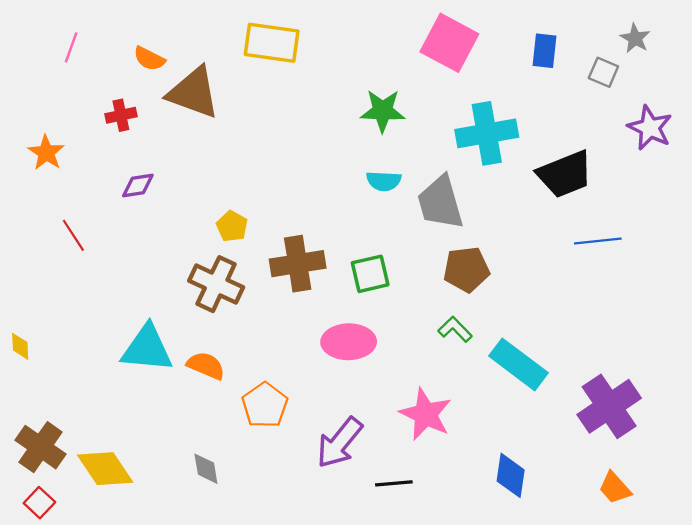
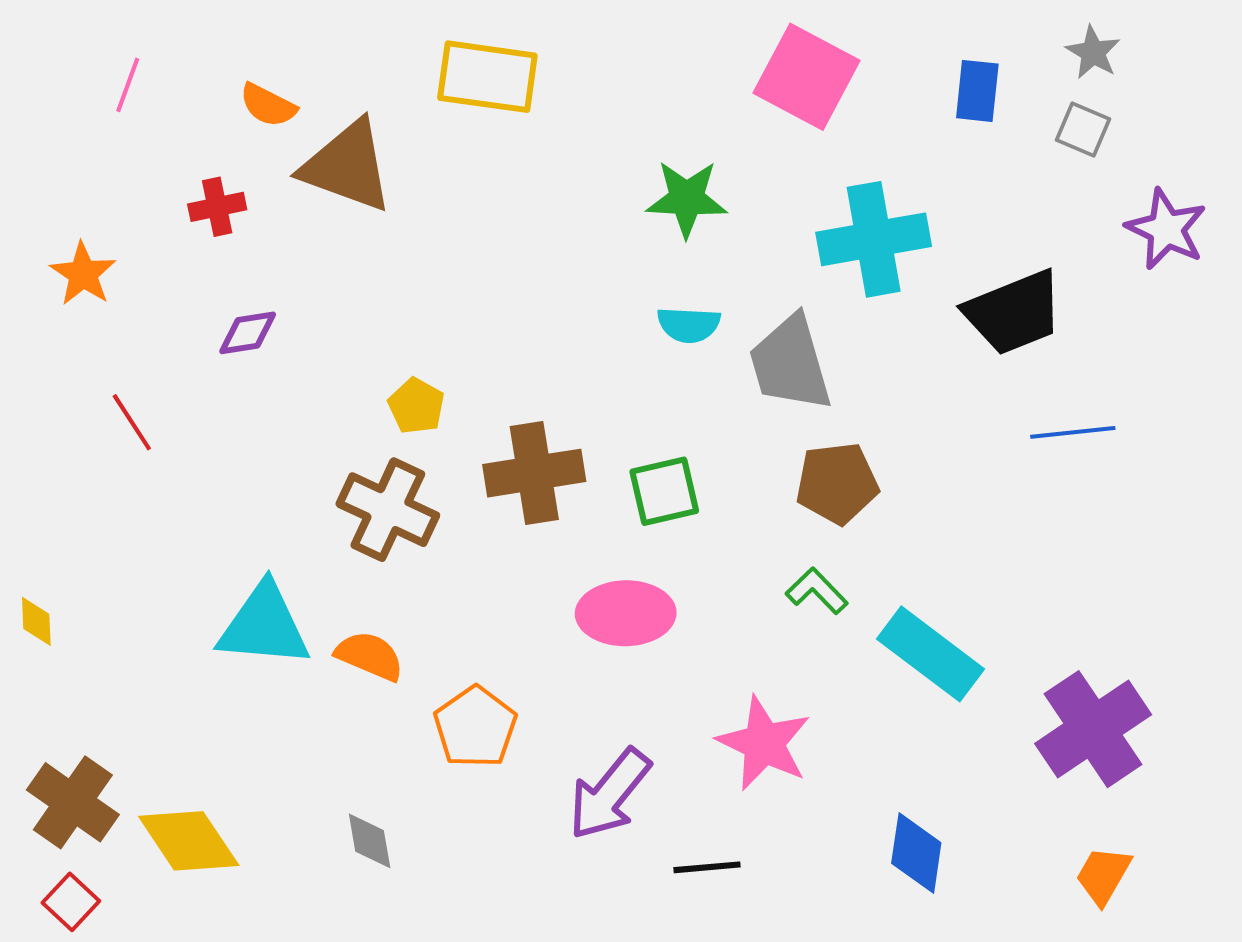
gray star: (635, 38) -> (1093, 52), moved
orange trapezoid: (615, 488) -> (1103, 875), turned 72

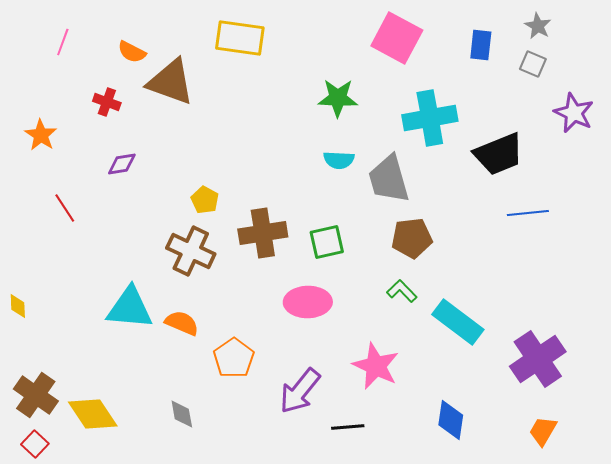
red cross: (217, 207) -> (107, 102), turned 32

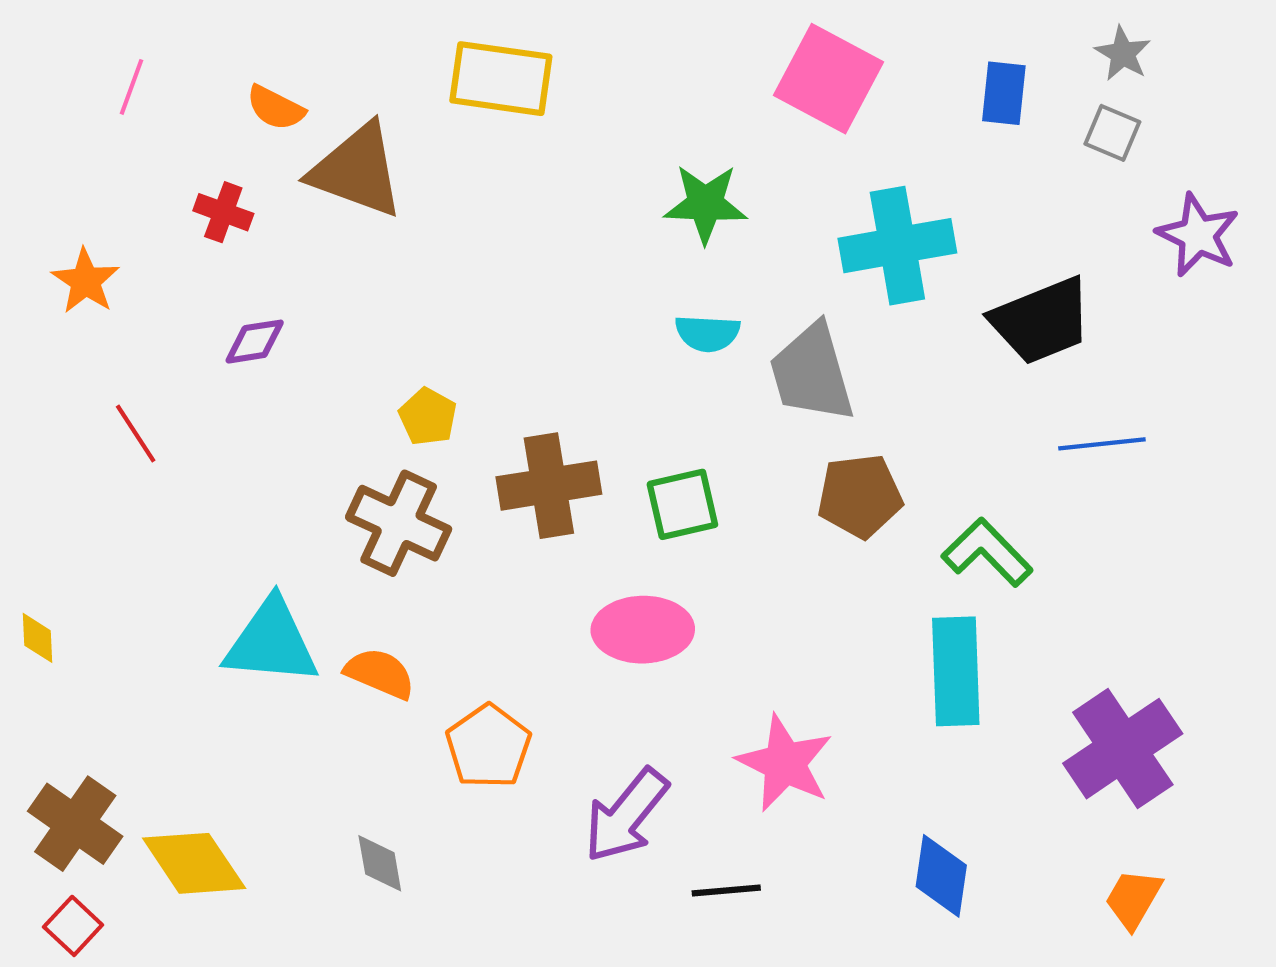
green L-shape: (402, 291) -> (987, 552), moved, size x1.4
cyan rectangle: (458, 322) -> (956, 671), turned 51

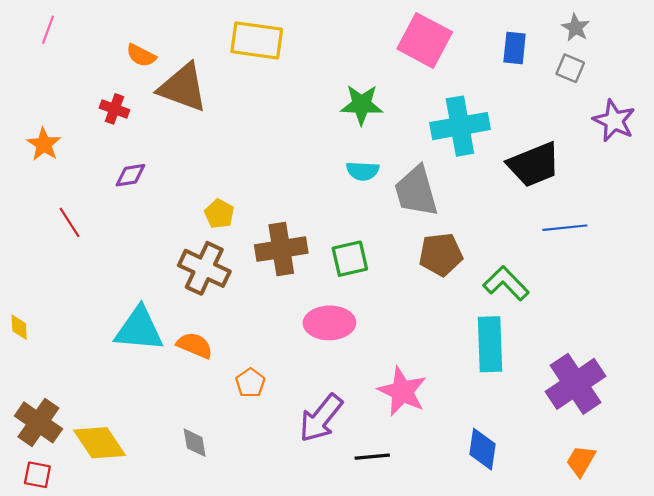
pink line: (131, 87) -> (48, 30), moved
orange pentagon: (488, 746) -> (250, 383), size x0.7
red square: (73, 926) -> (37, 475), turned -32

